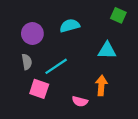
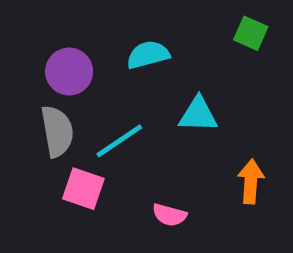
cyan triangle: (107, 50) -> (198, 115), moved
gray semicircle: (27, 62) -> (57, 131), size x1.5
orange arrow: (101, 85) -> (251, 181), moved

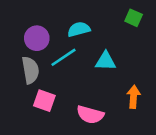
cyan line: (119, 141) -> (64, 57), moved
pink semicircle: (169, 215) -> (90, 115), size x1.5

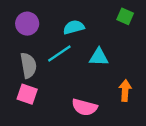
purple circle: (37, 38) -> (27, 24), moved
pink square: (44, 101) -> (27, 94), moved

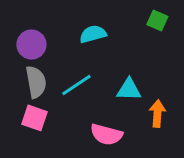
purple circle: (27, 24) -> (31, 45), moved
cyan line: (59, 53) -> (76, 85), moved
cyan triangle: (99, 57) -> (129, 89), moved

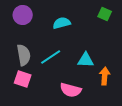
purple circle: (31, 45) -> (23, 15), moved

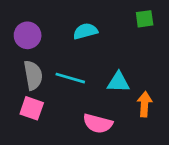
green square: (105, 14) -> (145, 19), turned -32
purple circle: (23, 15) -> (28, 35), moved
cyan line: (51, 57) -> (70, 78), turned 50

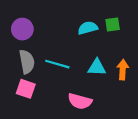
green square: (145, 19) -> (113, 25), moved
cyan semicircle: (85, 31) -> (88, 28), moved
orange arrow: (145, 104) -> (123, 70), moved

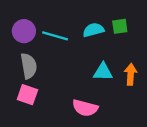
cyan line: (57, 64) -> (55, 36), moved

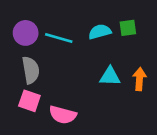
pink semicircle: (85, 108) -> (63, 115), moved

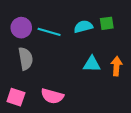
pink square: (29, 101) -> (16, 97), moved

